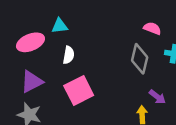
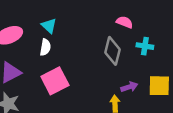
cyan triangle: (60, 26) -> (49, 26), moved, turned 49
purple arrow: (157, 97) -> (129, 87), turned -56

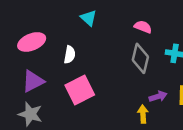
pink semicircle: (125, 22) -> (143, 27), moved
cyan triangle: (49, 26) -> (89, 18), moved

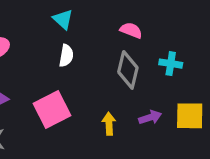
white semicircle: (70, 55) -> (66, 56), moved
yellow arrow: (143, 114) -> (109, 124), moved

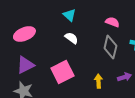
white semicircle: (66, 56) -> (71, 38), turned -64

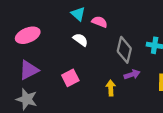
pink semicircle: (112, 22) -> (100, 22), moved
pink square: (62, 72) -> (70, 78), size x0.7
purple arrow: (124, 77) -> (132, 75), moved

